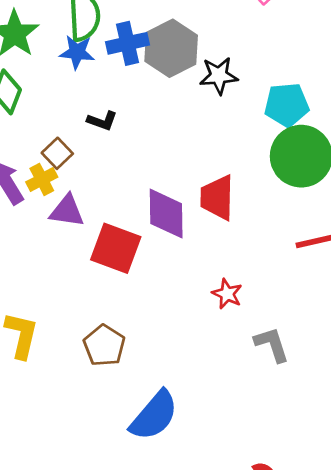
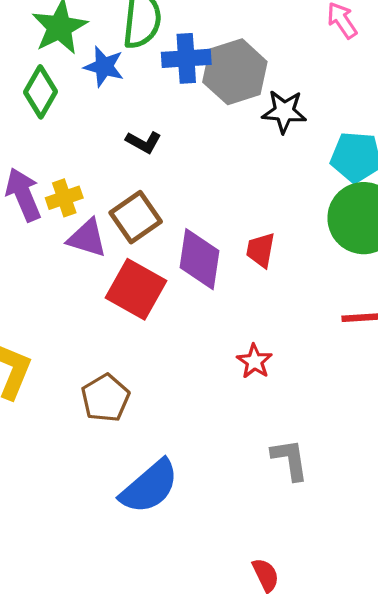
blue star: (77, 52) -> (104, 67), moved
brown square: (57, 153) -> (136, 217), moved, size x1.4
red trapezoid: (217, 198) -> (261, 250), size x0.7
gray L-shape: (272, 344) -> (290, 460), moved

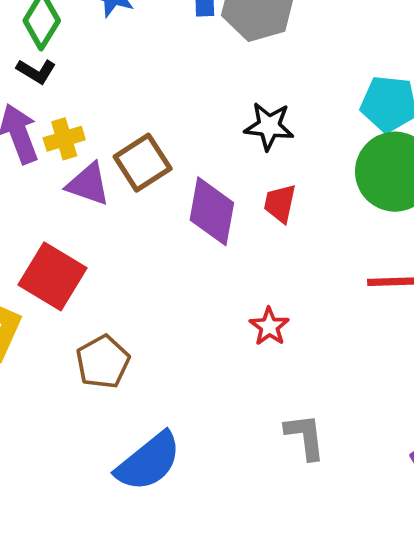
black star: (284, 112) -> (269, 126), moved
black L-shape: (144, 142) -> (36, 71), moved
red square: (136, 289) -> (52, 276), moved

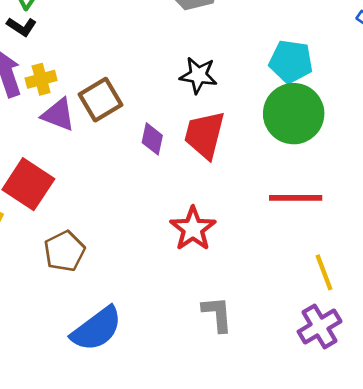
red trapezoid: (280, 203) -> (205, 135), size x1.6
purple diamond: (212, 211) -> (152, 139), size x0.6
red star: (269, 326) -> (193, 229), size x1.5

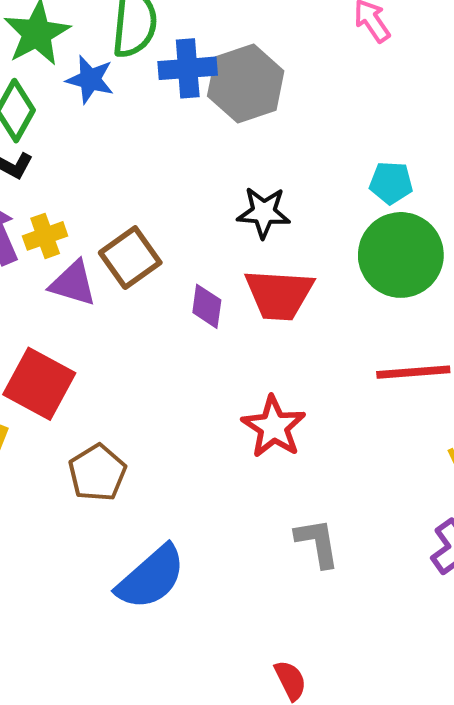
cyan pentagon: (291, 62) -> (391, 183), size x0.7
red trapezoid: (205, 135) -> (279, 295), turned -96

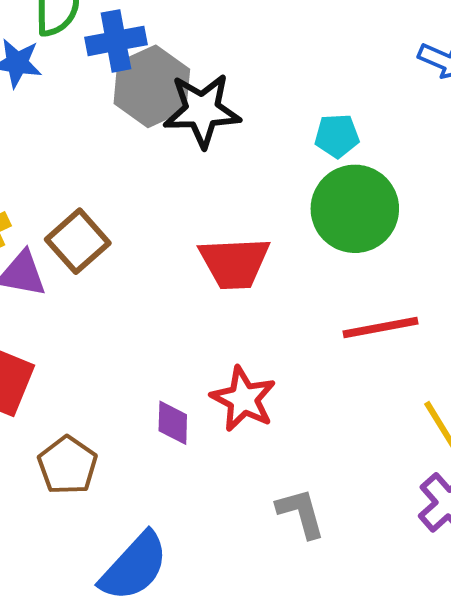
gray hexagon: (246, 84) -> (152, 86), moved
black star: (264, 212) -> (202, 110), moved, size x1.4
purple diamond: (207, 306) -> (173, 423), moved

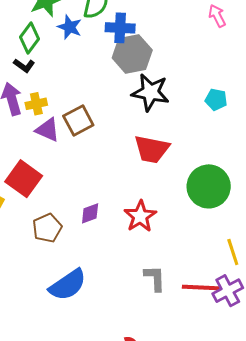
black star: (202, 110) -> (150, 92), moved
green circle: (355, 209) -> (209, 186), moved
red line: (380, 328) -> (201, 287), moved
purple diamond: (173, 423) -> (90, 213), moved, turned 55

